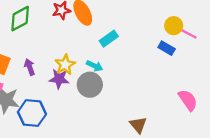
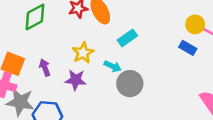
yellow star: (65, 65) -> (83, 53), moved
gray circle: (90, 85) -> (130, 84), moved

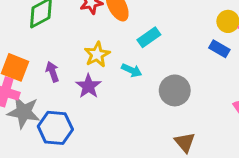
purple star: (76, 80) -> (88, 86), turned 30
gray circle: (130, 84) -> (175, 90), moved

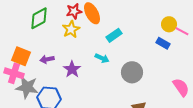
yellow star: (97, 54) -> (71, 29), moved
purple arrow: (52, 72) -> (47, 59), turned -80

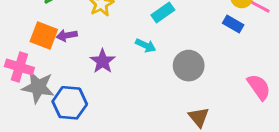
orange square: (21, 56) -> (44, 35), moved
purple arrow: (47, 59) -> (67, 35), moved

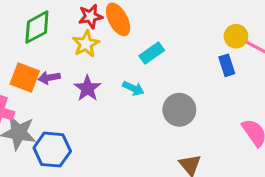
blue rectangle: (233, 24) -> (227, 65), turned 42
purple star: (103, 61) -> (87, 88), moved

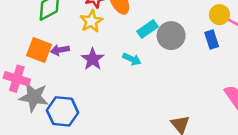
gray circle: (179, 110) -> (171, 36), moved

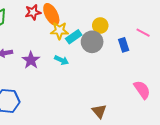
yellow circle: (219, 15) -> (100, 25), moved
yellow star: (91, 21) -> (59, 31), moved, turned 30

